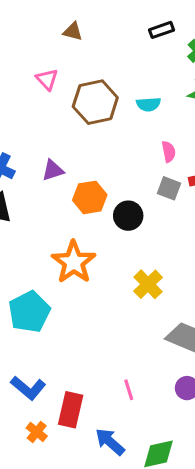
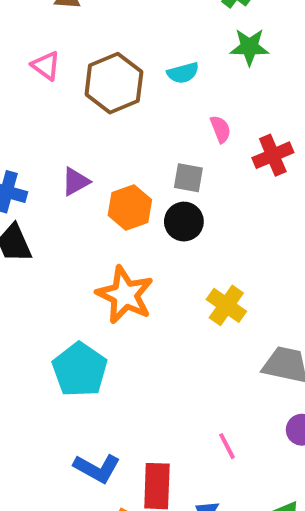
gray square: (169, 188) -> (188, 178), moved

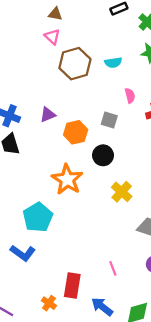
pink triangle: (46, 66) -> (52, 37), moved
black circle: (184, 222) -> (103, 155), moved
blue L-shape: (97, 468) -> (23, 253), moved

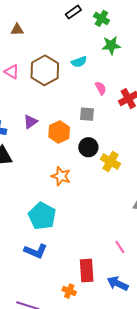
pink triangle: (52, 37) -> (12, 72), moved
orange star: (67, 179) -> (61, 176), size x0.7
yellow cross: (122, 192) -> (110, 161), moved

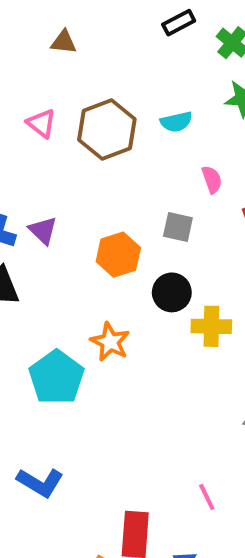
purple triangle: (30, 122) -> (43, 230), moved, turned -49
yellow cross: (110, 161) -> (211, 326), turned -36
cyan pentagon: (42, 216) -> (56, 377), moved

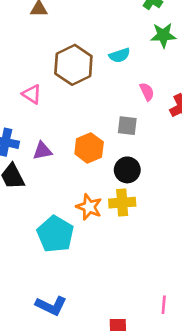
pink triangle: (41, 123) -> (32, 94), moved
purple triangle: (43, 230) -> (42, 151), moved, turned -50
yellow cross: (211, 326) -> (122, 203), moved
pink line: (207, 497) -> (164, 305), turned 36

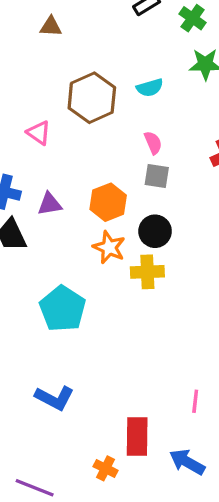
pink semicircle: (147, 92) -> (153, 143), moved
orange star: (89, 207) -> (109, 247), moved

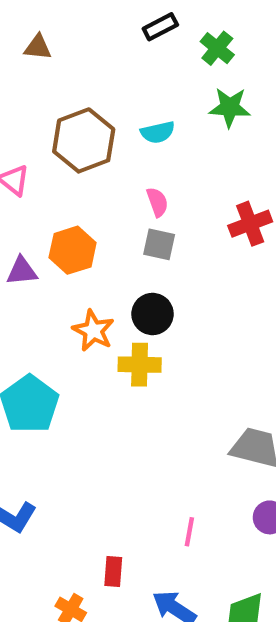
orange hexagon: (108, 202) -> (73, 250), moved
red rectangle: (137, 436) -> (113, 572), size x0.6

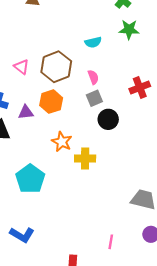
brown hexagon: (84, 140) -> (56, 67), moved
gray square: (159, 244) -> (94, 98), turned -35
black circle: (153, 314) -> (108, 119), moved

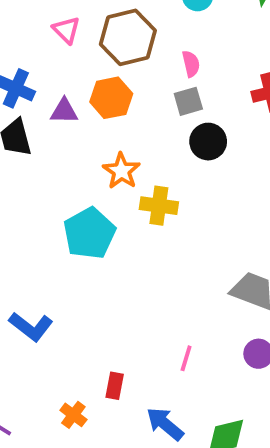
cyan pentagon: (30, 179) -> (89, 233), moved

